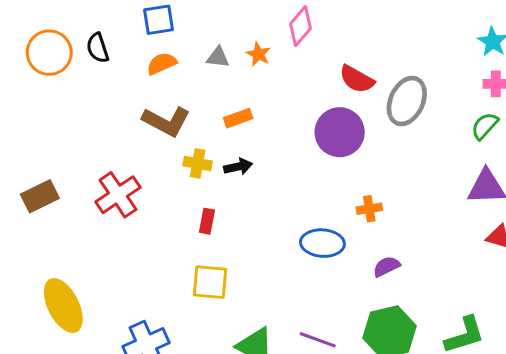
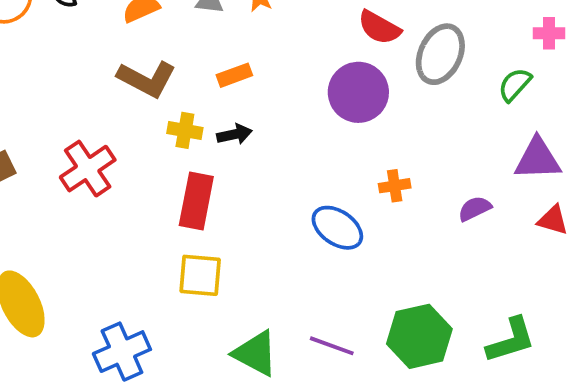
green semicircle: (485, 126) -> (515, 85), moved
red rectangle: (207, 221) -> (196, 201), size x1.8
blue ellipse: (322, 243) -> (337, 228), turned 30
purple semicircle: (386, 266) -> (475, 209), moved

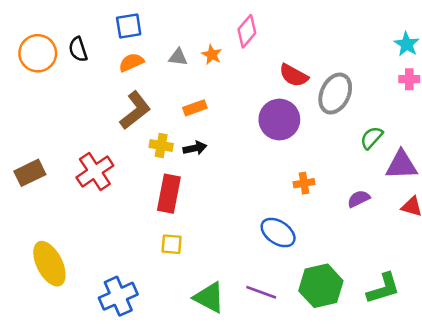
brown L-shape: (147, 79) -> (135, 110), turned -66
green semicircle: (515, 85) -> (372, 138), moved
blue ellipse: (337, 228) -> (278, 233), moved
yellow square: (200, 275) -> (172, 244), size x0.7

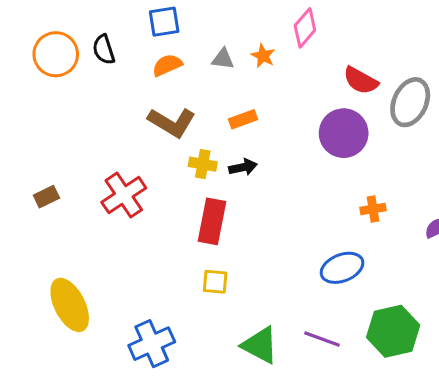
brown L-shape: (135, 110) -> (172, 122), turned 69
brown rectangle: (30, 173) -> (46, 197), size x0.7
blue ellipse: (278, 233) -> (342, 268), turned -56

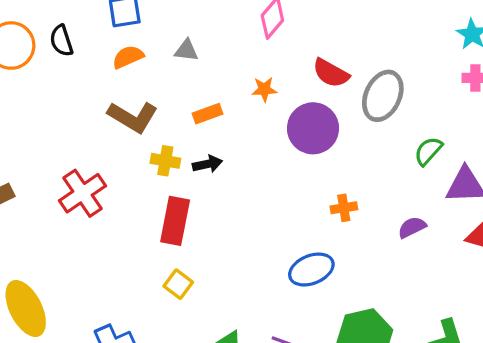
orange star: (263, 56) -> (264, 89), moved, turned -30
yellow square: (215, 282) -> (178, 284), turned 32

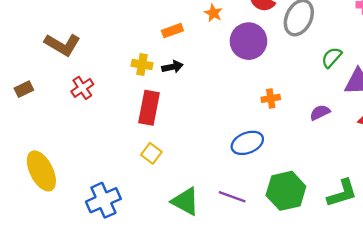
orange star: (264, 89) -> (213, 13), turned 30
brown L-shape: (133, 117) -> (62, 45), moved
red cross: (83, 193) -> (82, 88), size x0.7

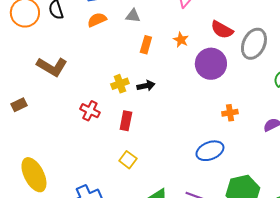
orange rectangle: (172, 31) -> (146, 45), moved, turned -54
yellow cross: (142, 64) -> (120, 84), turned -30
red cross: (82, 88) -> (90, 111), moved, turned -30
red rectangle: (149, 108) -> (126, 121), size x0.7

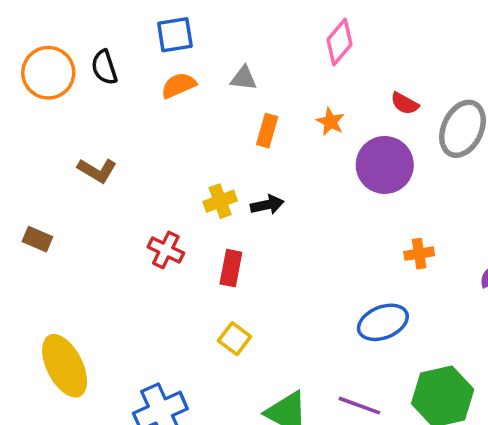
red semicircle: (222, 30) -> (405, 103), size x0.7
brown L-shape: (52, 67) -> (97, 170), size x0.7
brown rectangle: (19, 105) -> (37, 239), turned 49

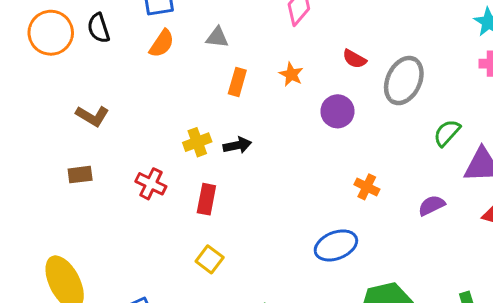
orange semicircle: (179, 85) -> (162, 44), turned 148
purple circle: (385, 165) -> (337, 111), size x0.7
brown rectangle: (37, 239) -> (80, 175), moved, turned -30
orange cross: (419, 254) -> (367, 187), turned 35

